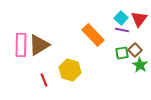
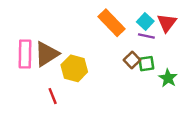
orange rectangle: (93, 35) -> (112, 23), moved
brown square: (135, 50) -> (132, 60), moved
yellow hexagon: (70, 70) -> (74, 68), moved

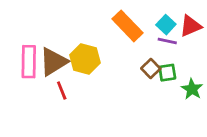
red triangle: (167, 23) -> (191, 26), turned 30
yellow hexagon: (74, 68) -> (85, 59), moved
red line: (53, 96) -> (62, 90), moved

